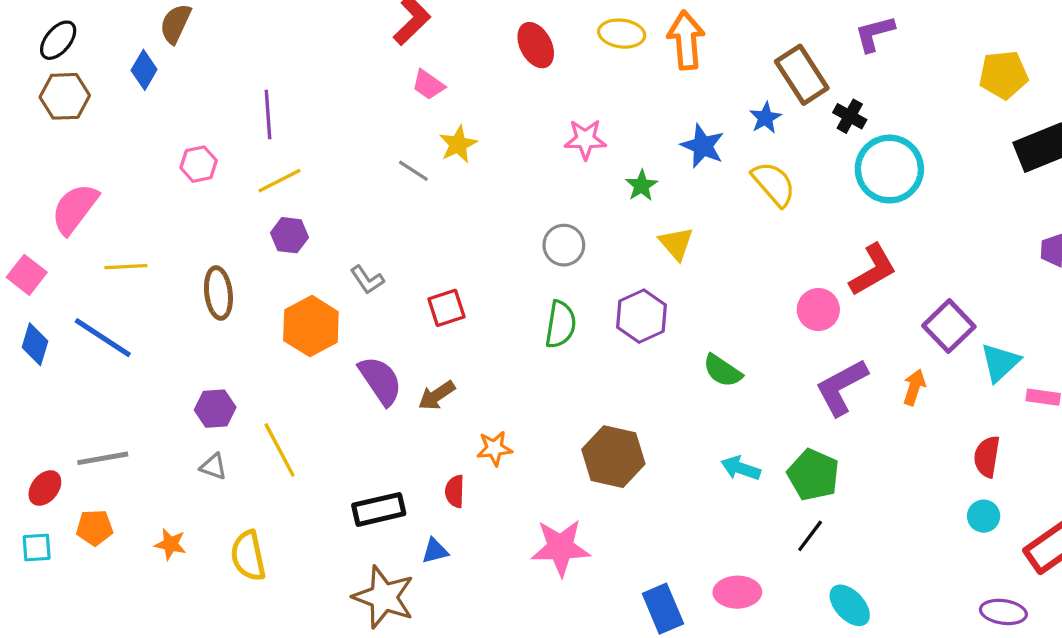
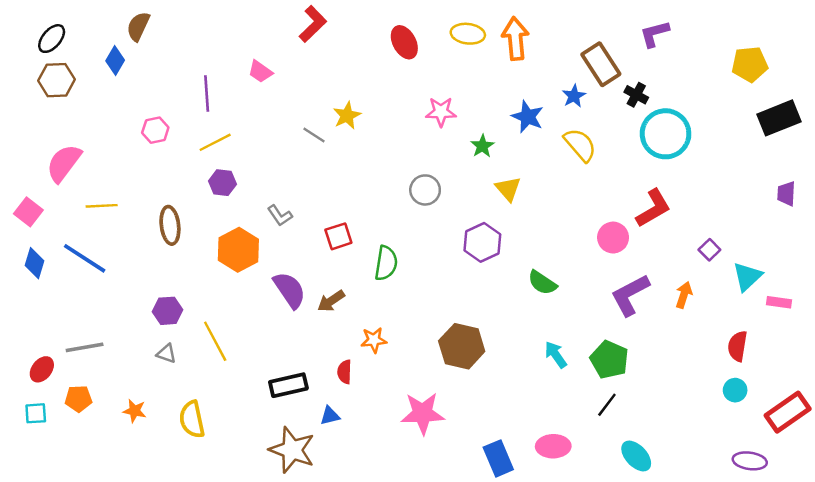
pink trapezoid: (428, 85) -> (260, 72), moved
green semicircle: (561, 324) -> (386, 263), moved
purple square: (949, 326) -> (709, 250), size x0.6
cyan arrow: (741, 468) -> (556, 355), turned 36

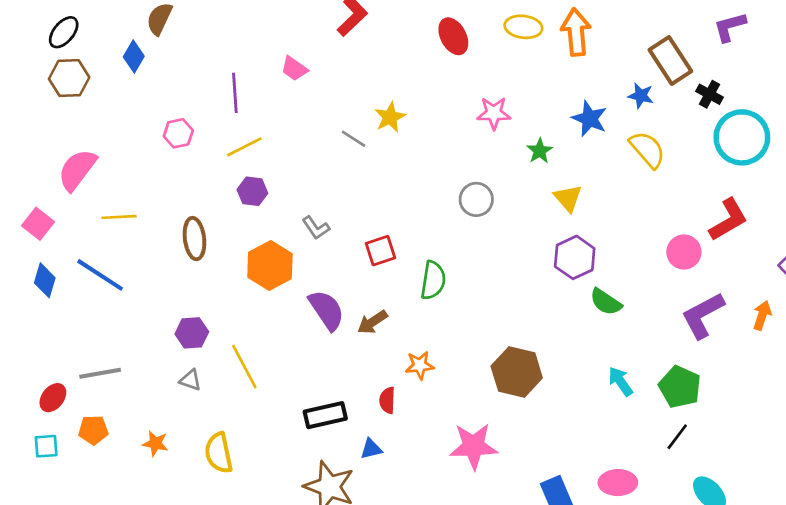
blue star: (574, 96) -> (641, 96), turned -30
purple hexagon: (482, 242) -> (575, 257), moved

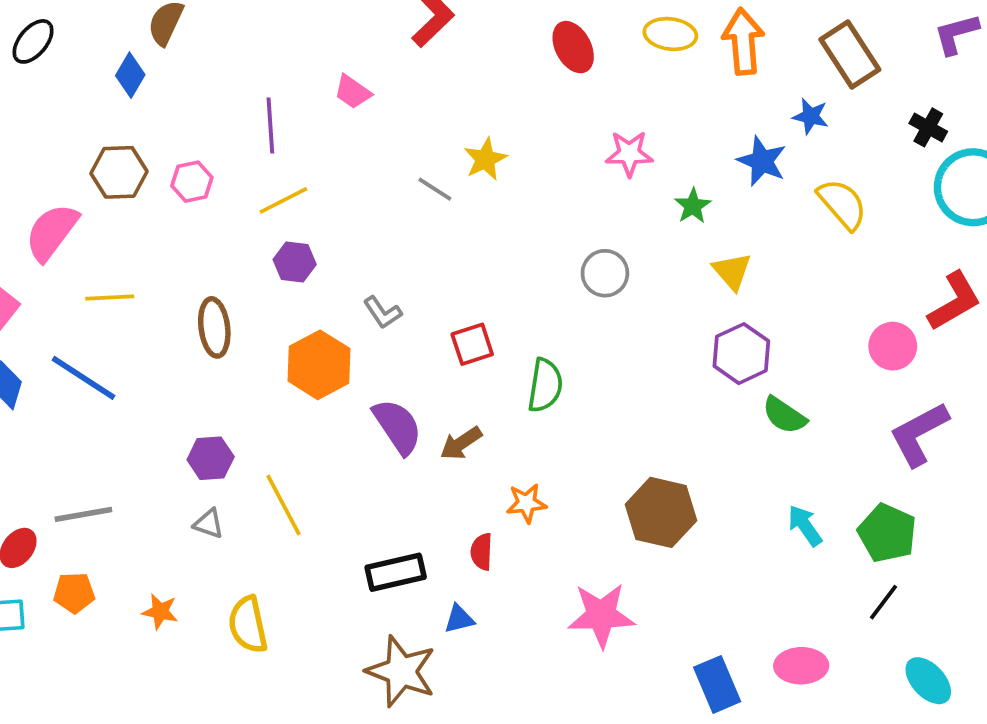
brown rectangle: (670, 61) -> (850, 55), moved
brown hexagon: (69, 78) -> (119, 172), moved
blue star: (641, 96) -> (811, 116), moved

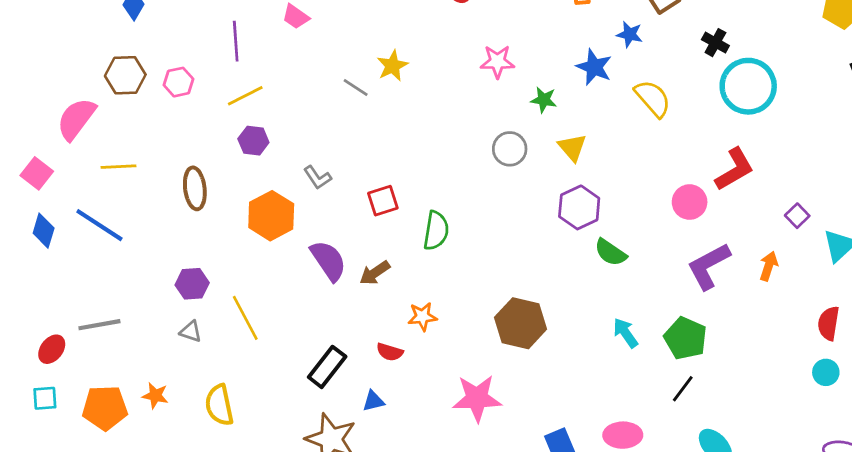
green star: (693, 206) -> (544, 100), turned -30
gray circle: (605, 273) -> (510, 149), moved
red semicircle: (482, 552) -> (390, 352), turned -75
black rectangle: (396, 572) -> (327, 367), turned -39
orange pentagon: (74, 593) -> (105, 408), moved, size x1.5

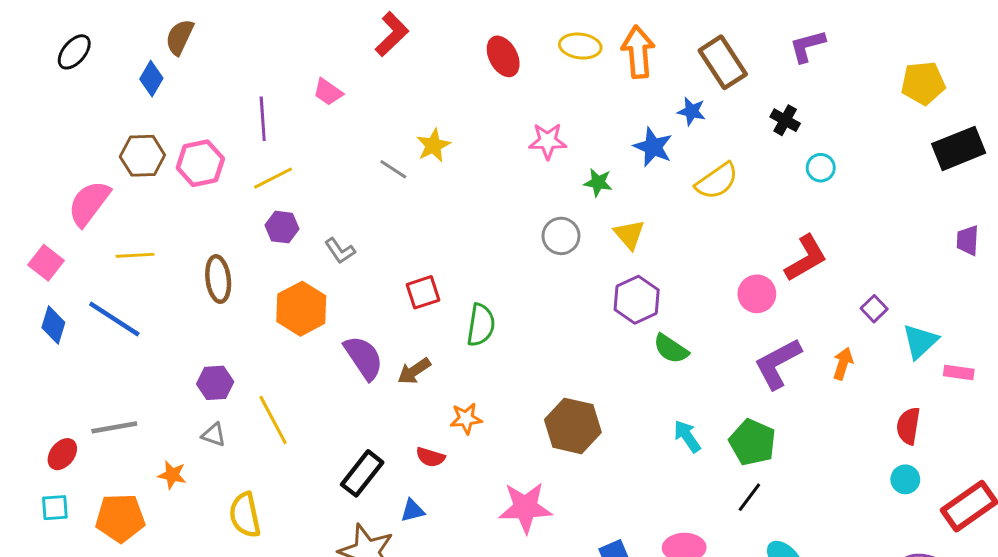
pink hexagon: (178, 82) -> (200, 163), size x1.4
cyan circle: (748, 86) -> (821, 168), size x0.5
yellow semicircle: (653, 98) -> (717, 181), turned 96
gray L-shape: (317, 177) -> (340, 251), moved
orange star: (155, 396) -> (172, 475), moved

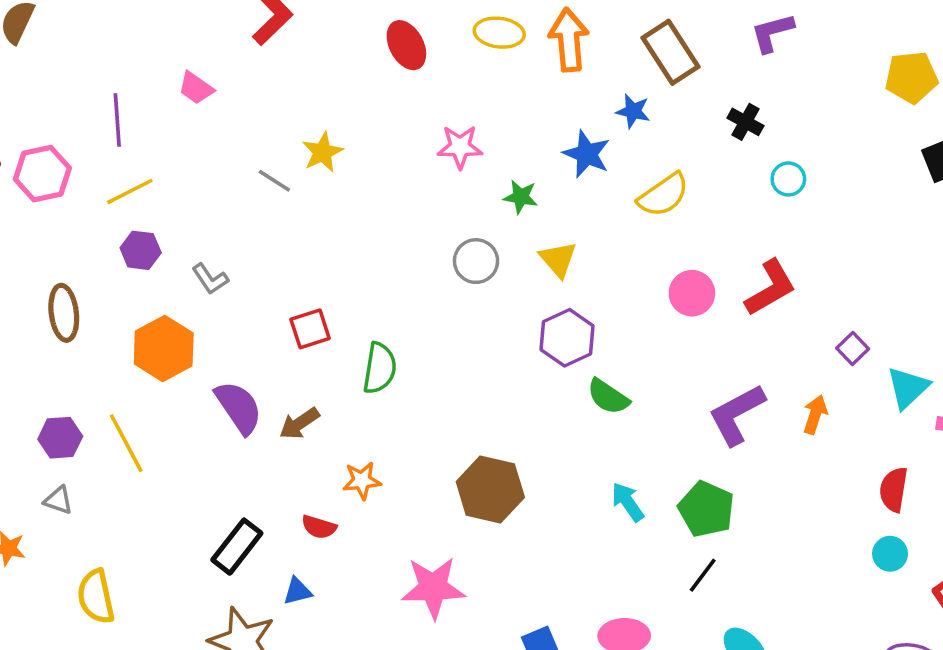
pink circle: (757, 294) -> (692, 293), moved
yellow line: (273, 420) -> (126, 443), moved

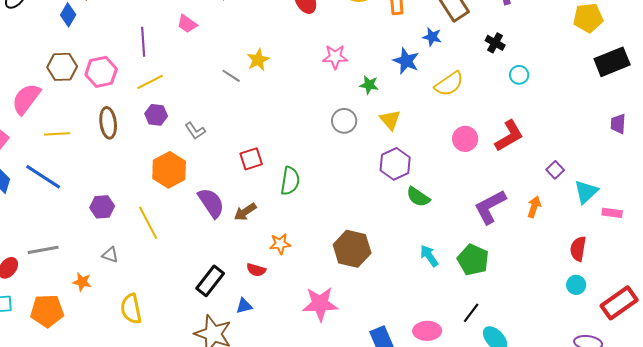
brown ellipse: (64, 313) -> (108, 123), moved
purple hexagon: (60, 438) -> (102, 207), moved
black line: (703, 575) -> (471, 313), moved

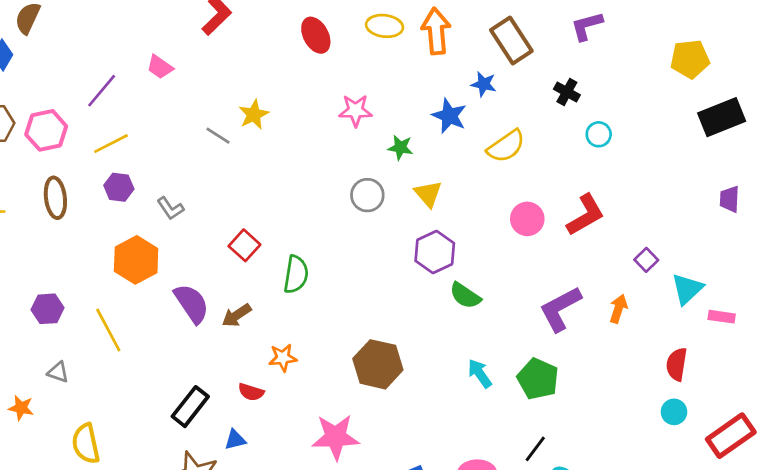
purple line: (143, 42) -> (102, 91), turned 44
red square: (251, 159) -> (244, 245), turned -30

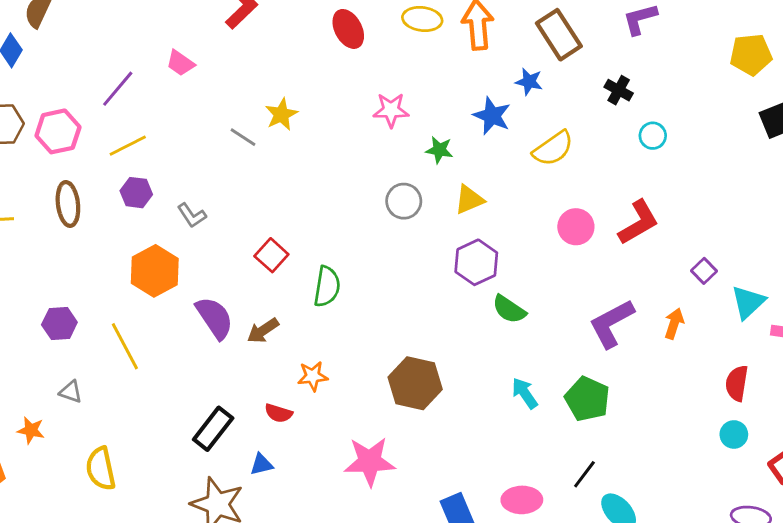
yellow triangle: (428, 194) -> (469, 200), turned 48

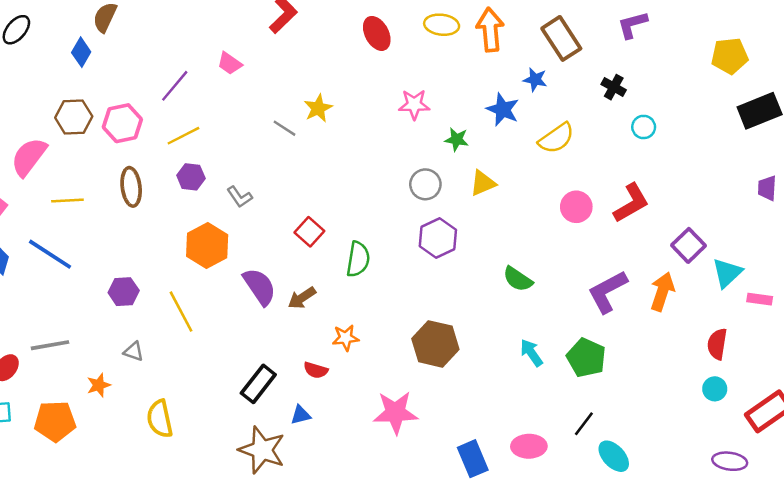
purple hexagon: (476, 262) -> (438, 238), moved
purple square: (704, 271) -> (689, 245), size x1.5
orange arrow: (674, 323) -> (662, 292), size x1.4
orange star: (31, 430) -> (99, 385), turned -30

